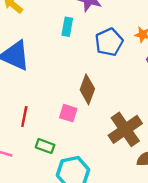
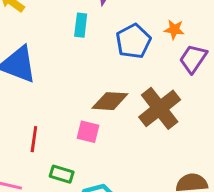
brown diamond: (87, 89) -> (110, 101), turned 76
brown cross: (125, 129) -> (160, 108), moved

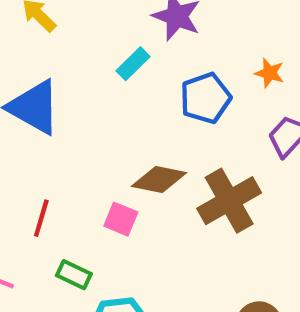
cyan rectangle: (81, 25) -> (133, 64), turned 30
orange star: (174, 29) -> (269, 73), moved

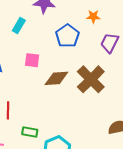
cyan rectangle: (133, 64) -> (19, 26), moved
pink square: (121, 219) -> (32, 60), moved

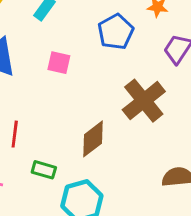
brown diamond: (56, 78) -> (93, 139), moved, turned -40

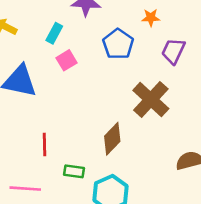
pink square: (59, 63) -> (67, 60), moved, turned -36

